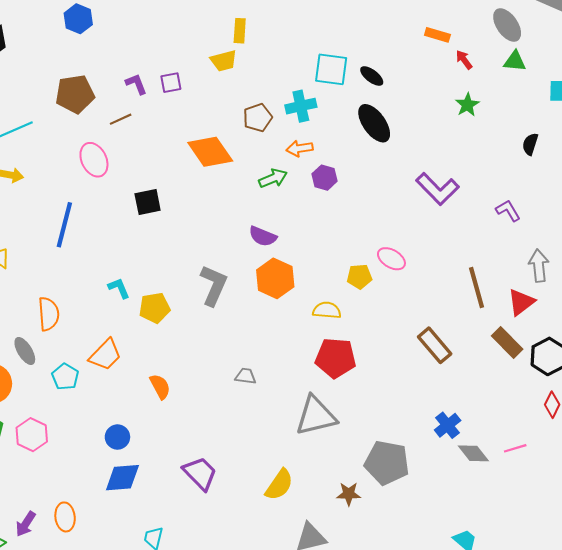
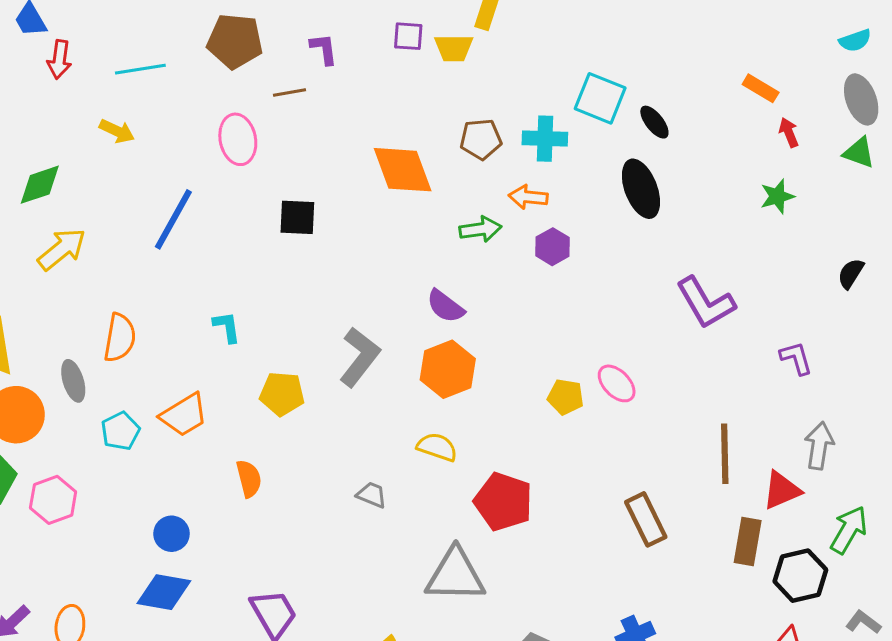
purple square: (171, 83) -> (408, 36), moved
yellow pentagon: (155, 308) -> (282, 394), moved
yellow semicircle: (327, 310) -> (437, 447), moved
brown rectangle: (507, 343) -> (748, 541), turned 40

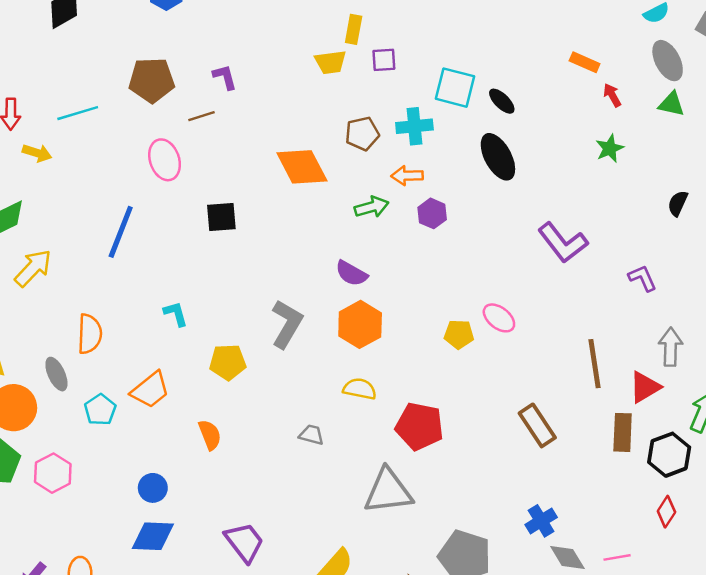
purple square: (408, 36) -> (384, 60), moved
yellow arrow: (117, 131) -> (37, 153), moved

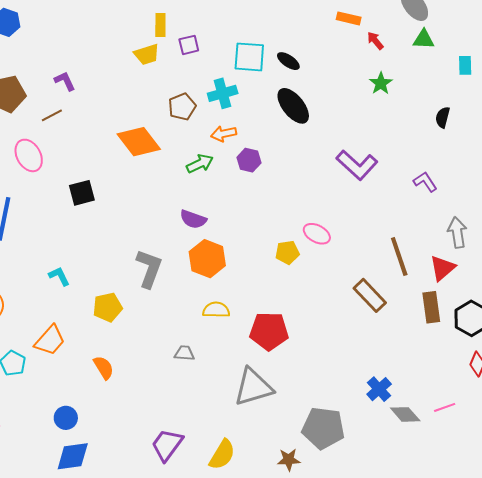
brown rectangle: (537, 425) -> (370, 295), moved
purple trapezoid: (244, 542) -> (167, 445), moved, turned -96

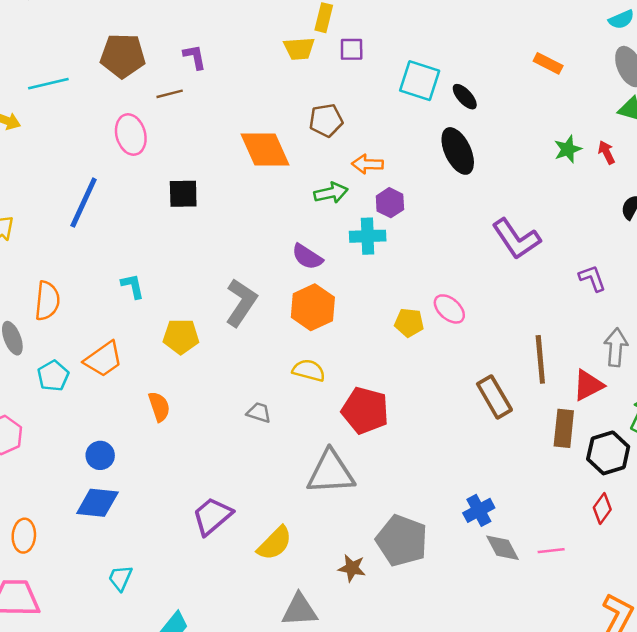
red arrow: (375, 41) -> (607, 152), moved
cyan cross: (223, 93) -> (368, 236), moved

